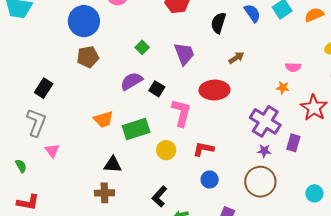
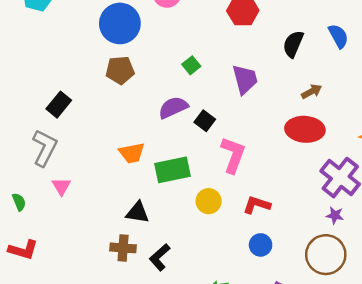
red ellipse: (214, 90) -> (305, 129), moved
black L-shape: (159, 196) -> (160, 257), moved

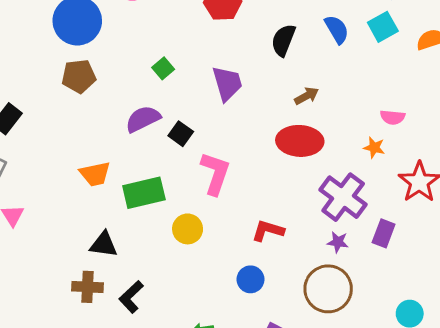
red L-shape: (257, 205) -> (268, 231), moved

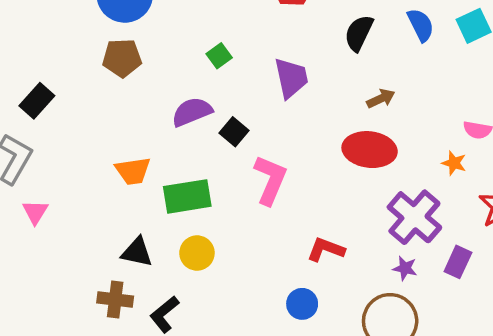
yellow circle: (188, 229) -> (197, 253), moved

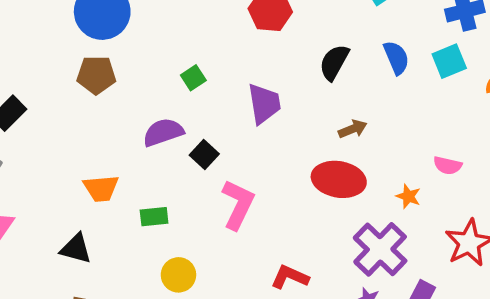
orange star: (454, 163) -> (408, 196), moved
green rectangle: (187, 196) -> (154, 217), size x0.6
black triangle: (137, 252) -> (76, 249), moved
yellow circle: (197, 253) -> (178, 275), moved

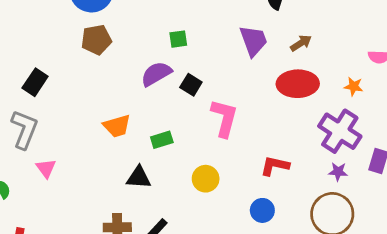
green square: (193, 78) -> (178, 39), moved, turned 36
purple trapezoid: (264, 104) -> (253, 41), moved
black triangle: (76, 249) -> (139, 177), moved
yellow circle: (178, 275) -> (206, 179), moved

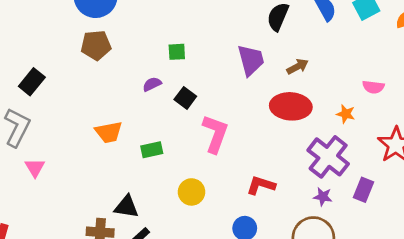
purple semicircle: (156, 74) -> (152, 84), size x0.6
black triangle: (139, 177) -> (126, 207), moved

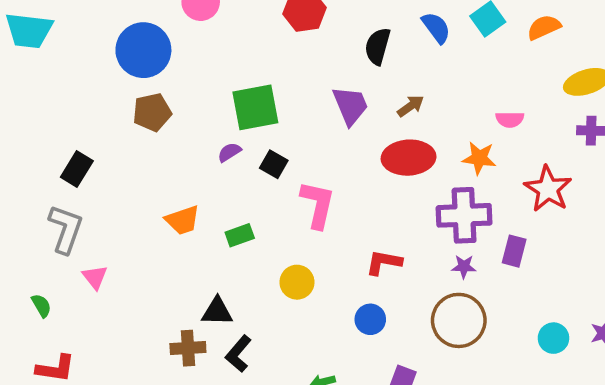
green square: (177, 52) -> (255, 107), size x2.0
orange star: (346, 114) -> (479, 158), size x1.4
purple cross: (328, 157) -> (464, 215), turned -33

